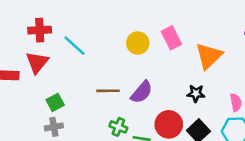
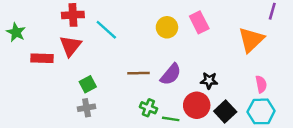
orange triangle: (209, 56) -> (251, 40), moved
black star: (196, 93) -> (209, 81), moved

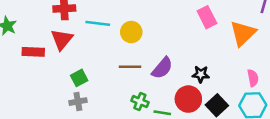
pink rectangle: (199, 22) -> (207, 17), moved
yellow circle: (167, 27) -> (131, 32), moved
cyan line: (106, 30) -> (98, 23), turned -35

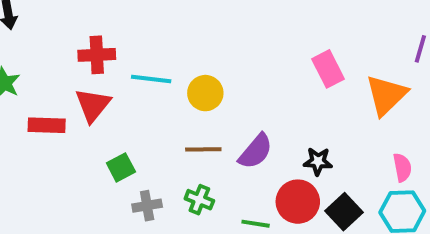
gray cross: (78, 102) -> (147, 206), moved
green cross: (140, 102) -> (199, 200), moved

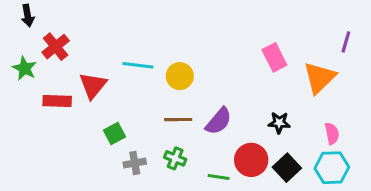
red cross: (97, 55) -> (56, 47), moved, turned -36
black star: (318, 161) -> (279, 123), moved

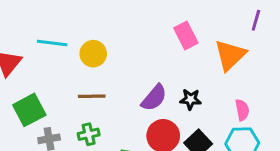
purple semicircle: (219, 121) -> (154, 98), moved
green square: (115, 134) -> (29, 110), size x1.5
green cross: (175, 158) -> (89, 134), turned -35

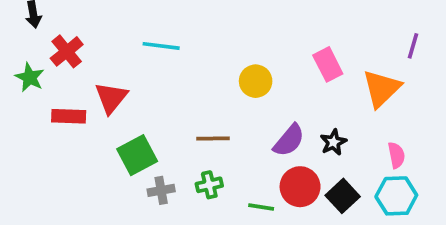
cyan line: (52, 43) -> (161, 46), moved
yellow circle: (93, 54) -> (256, 81), moved
black star: (191, 99) -> (333, 142), turned -30

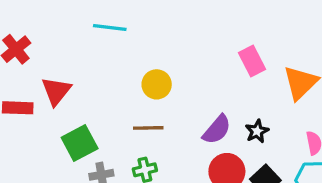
cyan line: (161, 46) -> (110, 27), moved
yellow circle: (256, 81) -> (157, 84), moved

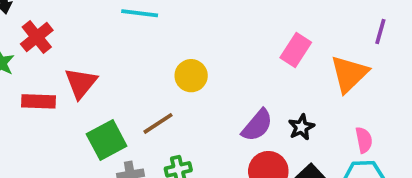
pink rectangle: (252, 61) -> (296, 50), turned 60
brown line: (148, 128) -> (158, 123), moved, turned -32

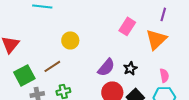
purple line: (380, 32) -> (163, 14), moved

